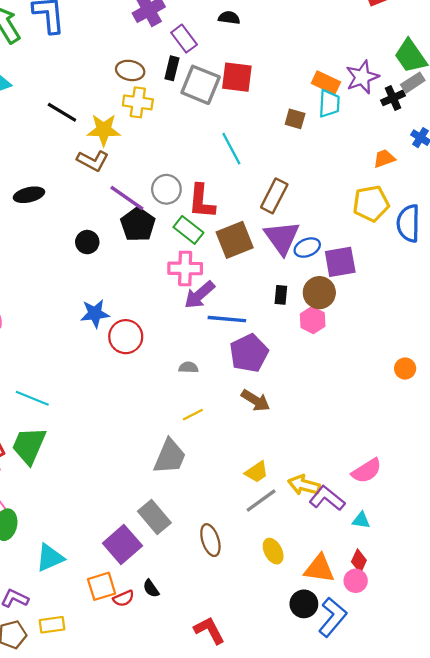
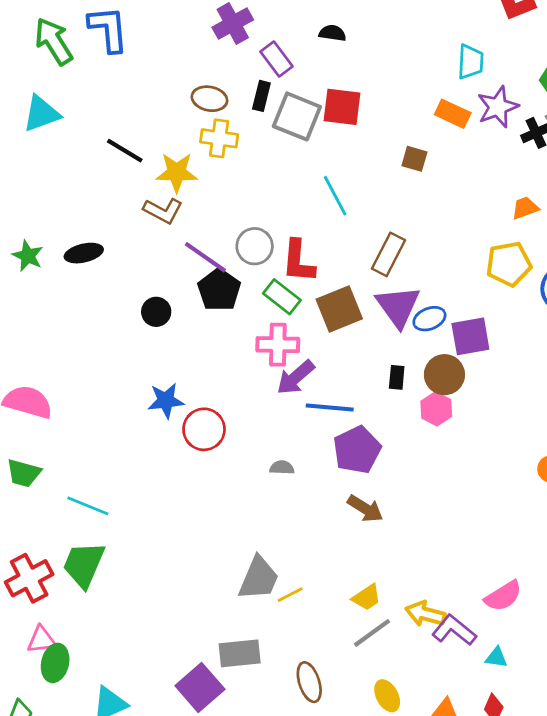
cyan trapezoid: (329, 103) -> (470, 62), moved
yellow line: (193, 415) -> (290, 595), moved
gray rectangle: (154, 517) -> (240, 653), turned -56

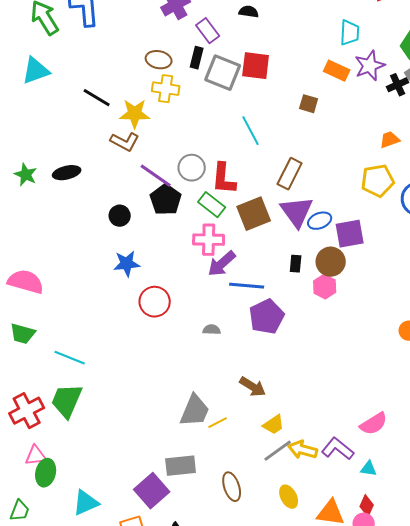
blue star: (166, 401) -> (127, 264), moved
brown arrow: (365, 509) -> (253, 387), moved
yellow arrow: (425, 614) -> (303, 450), moved

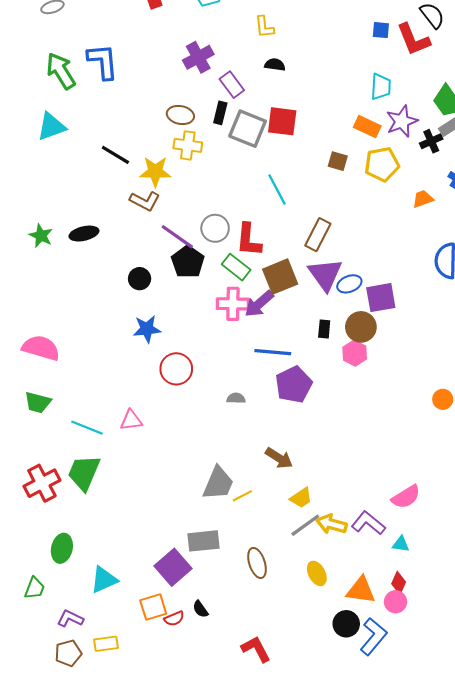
yellow pentagon: (378, 181) -> (382, 164), moved
purple arrow: (222, 264) -> (259, 304), moved
pink triangle: (36, 456) -> (131, 420), moved

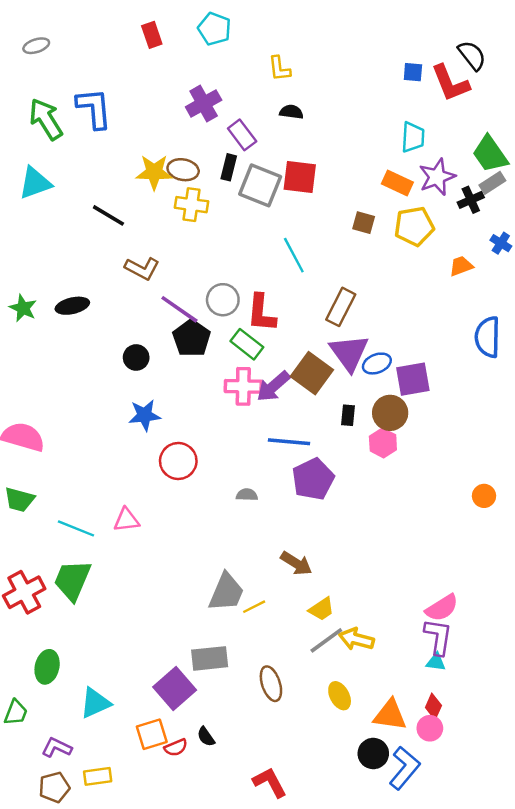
yellow star: (155, 172) -> (154, 172), moved
brown square: (280, 277) -> (312, 373), moved, turned -32
purple L-shape: (368, 523) -> (438, 637), moved, turned 60

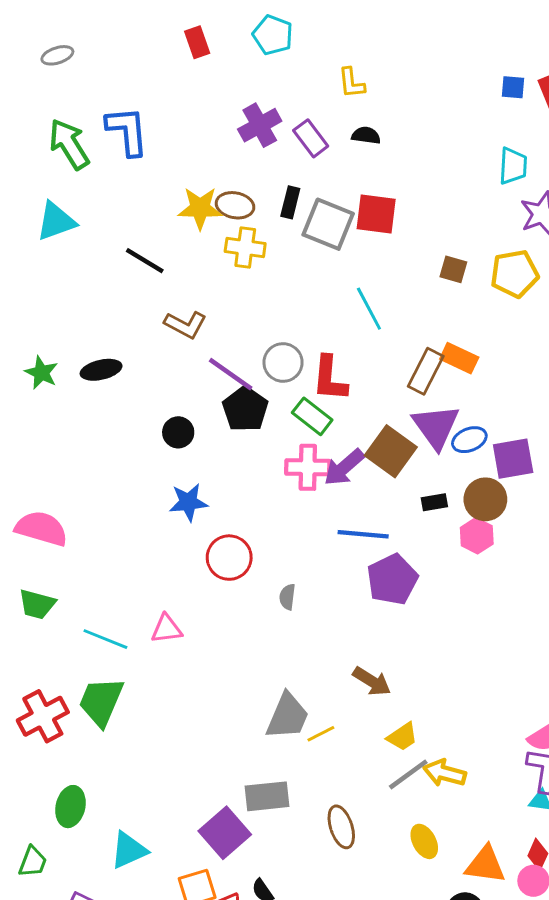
purple rectangle: (242, 135) -> (311, 138), moved
orange rectangle: (397, 183) -> (459, 358), moved
black rectangle: (348, 415) -> (434, 502), turned 75
gray semicircle: (247, 495) -> (287, 597), moved, turned -85

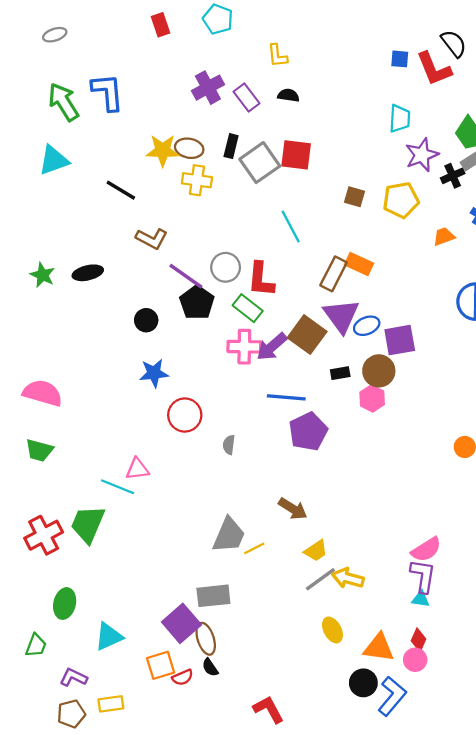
gray square: (328, 224) -> (260, 163), turned 33
cyan line: (105, 639) -> (118, 487), moved
brown ellipse: (341, 827) -> (206, 639), moved

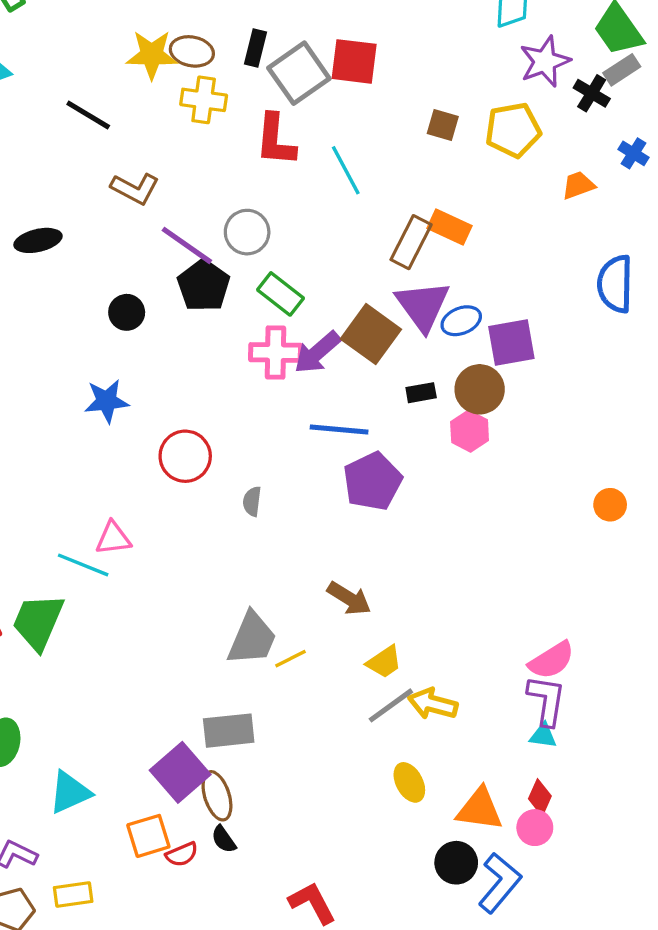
black cross: (453, 176) -> (592, 93), turned -35
red L-shape: (261, 279) -> (276, 140), moved
blue star: (154, 373) -> (107, 401), moved

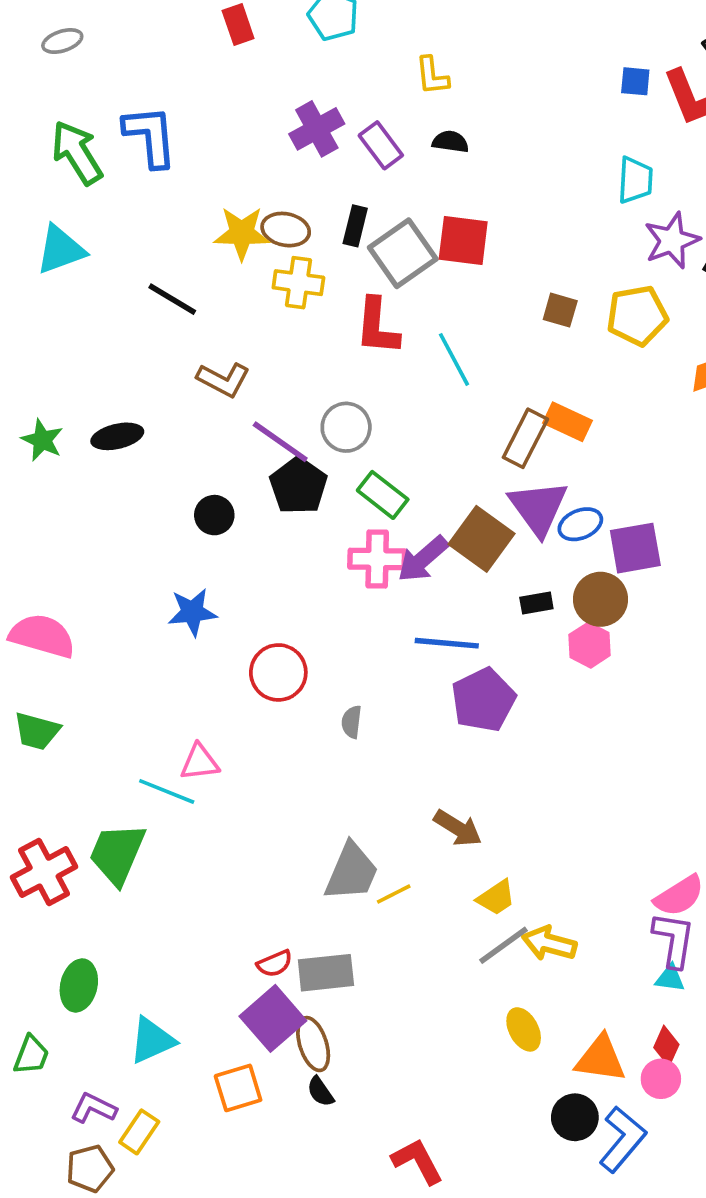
red semicircle: (182, 854) -> (275, 964), moved
yellow rectangle: (73, 894) -> (139, 1132), moved, turned -48

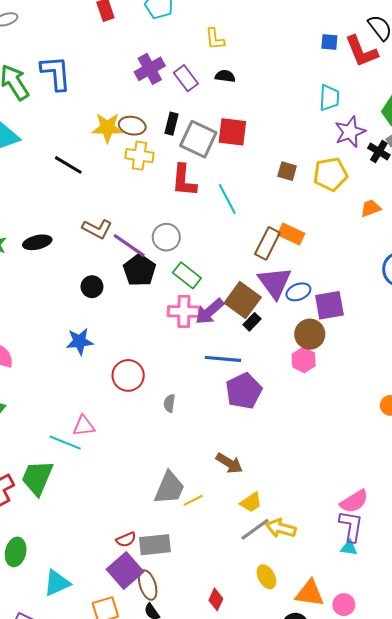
gray square: (403, 253) -> (198, 139), turned -30
brown L-shape: (223, 380) -> (97, 229), moved
black rectangle: (536, 603) -> (252, 322), moved, turned -36
red diamond: (666, 1046) -> (216, 599), moved

